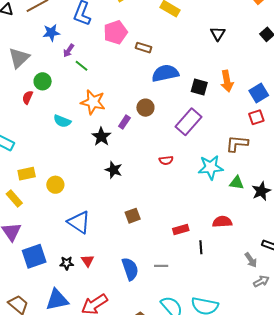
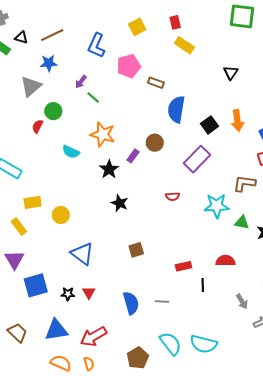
blue star: (51, 33) -> (49, 63), moved
blue semicircle: (165, 73) -> (176, 109), turned -72
black square: (199, 87) -> (210, 125), turned 36
gray arrow: (251, 260) -> (242, 301), moved

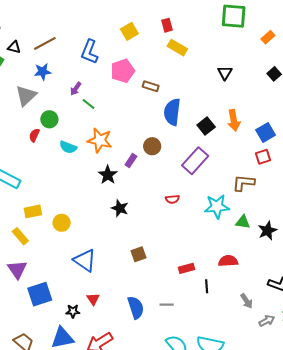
cyan semicircle: (71, 152) -> (68, 147), moved
black star: (68, 294) -> (73, 311), moved

